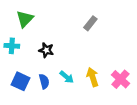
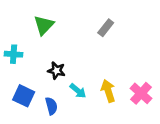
green triangle: (25, 19) -> (44, 25), moved
black star: (46, 50) -> (56, 71), moved
blue semicircle: (44, 81) -> (51, 106), moved

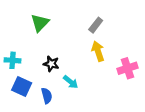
cyan cross: (14, 54) -> (13, 60), moved
yellow arrow: (108, 91) -> (98, 51), moved
pink cross: (141, 93) -> (128, 68), moved, turned 30

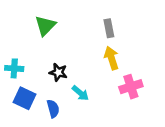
gray rectangle: (96, 25) -> (109, 28), turned -49
pink cross: (128, 68) -> (131, 87), moved

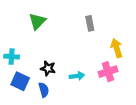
yellow arrow: (111, 58) -> (117, 48), moved
black star: (58, 72) -> (48, 68), moved
cyan arrow: (80, 93) -> (77, 76), moved, turned -48

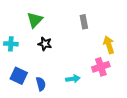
cyan cross: (12, 57) -> (11, 44), moved
black star: (48, 68) -> (45, 44), moved
cyan arrow: (77, 76) -> (73, 79), moved

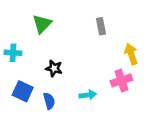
black star: (45, 44) -> (54, 68), moved

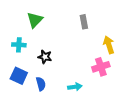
cyan cross: (13, 53) -> (19, 45), moved
cyan arrow: (88, 95) -> (75, 87), moved

